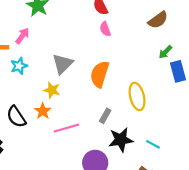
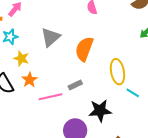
yellow star: (52, 90) -> (21, 58), moved
gray rectangle: (105, 116) -> (75, 85), moved, turned 32
cyan line: (153, 144) -> (133, 93), moved

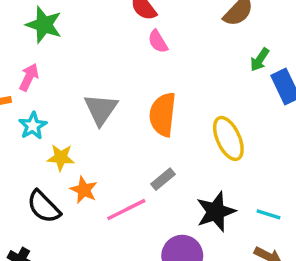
cyan line: (133, 93) -> (269, 214), moved

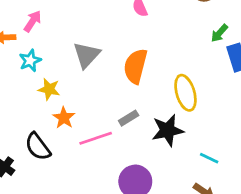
black semicircle: (44, 207) -> (38, 147), moved
black star: (216, 212) -> (168, 130), moved

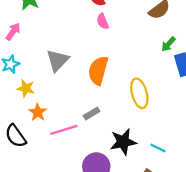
black star: (168, 130) -> (123, 142), moved

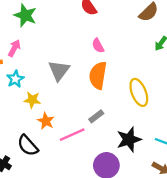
pink semicircle: (103, 21) -> (98, 46), moved

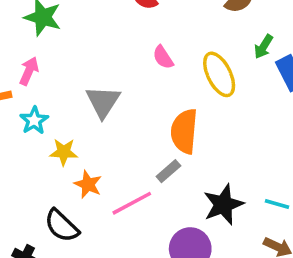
orange semicircle: (98, 75) -> (184, 131), moved
yellow ellipse: (139, 92) -> (219, 74), moved

